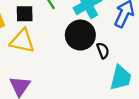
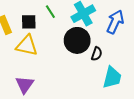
black semicircle: (103, 50) -> (97, 54), turned 40

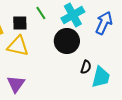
black semicircle: (97, 54) -> (86, 67), moved

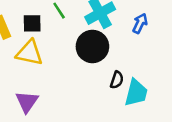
blue arrow: (104, 23) -> (140, 23), size x0.7

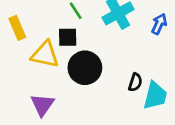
black square: (32, 23) -> (68, 37), moved
black circle: (92, 46) -> (85, 68), moved

